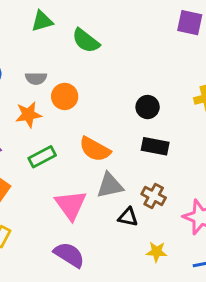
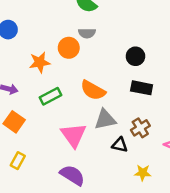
gray semicircle: (36, 78) -> (87, 33), moved
brown cross: (154, 196) -> (140, 128), turned 30

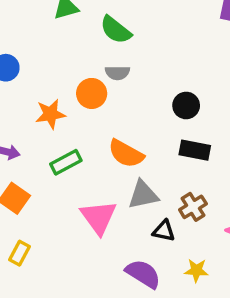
purple semicircle: (72, 175) -> (143, 274), moved

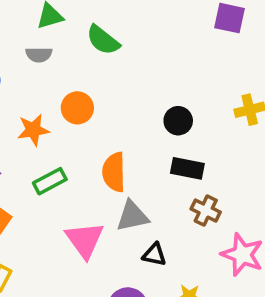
gray semicircle: (117, 73) -> (39, 55), moved
orange semicircle: (126, 154) -> (114, 172), turned 60
brown cross: (193, 207) -> (206, 211), moved, turned -32

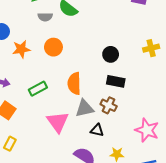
gray semicircle: (39, 55) -> (45, 17), moved
orange star: (33, 130) -> (21, 49), moved
brown cross: (206, 211) -> (109, 105), moved

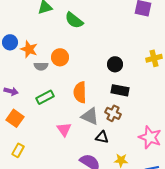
gray semicircle: (45, 17) -> (41, 66), moved
orange star: (21, 49) -> (29, 49), moved, turned 30
gray triangle: (85, 108) -> (90, 116), turned 36
pink triangle: (58, 122) -> (64, 129), size x0.7

